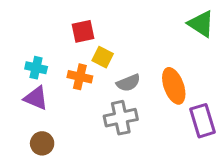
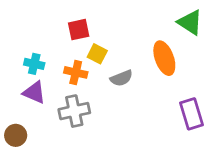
orange ellipse: (174, 86) -> (164, 58), moved
gray cross: (121, 118) -> (74, 111), moved
brown circle: (42, 143) -> (16, 135), moved

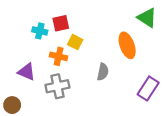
cyan cross: (34, 64) -> (40, 31), moved
gray semicircle: (121, 78) -> (103, 72), moved, turned -56
purple rectangle: (192, 114) -> (148, 88), turned 50

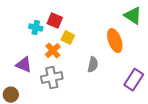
red square: (61, 23) -> (55, 21), turned 35
orange cross: (59, 56) -> (53, 51), turned 35

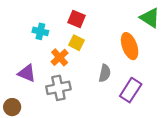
red square: (55, 21) -> (76, 19), moved
purple rectangle: (134, 80) -> (131, 90), moved

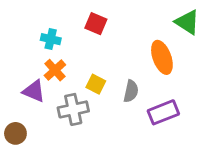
yellow square: (76, 43) -> (96, 84), moved
orange cross: (60, 57) -> (55, 70), moved
purple rectangle: (131, 90) -> (163, 112), turned 35

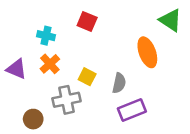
purple triangle: (34, 91) -> (16, 69), moved
purple rectangle: (163, 112) -> (132, 110), moved
brown circle: (15, 133) -> (33, 119), moved

